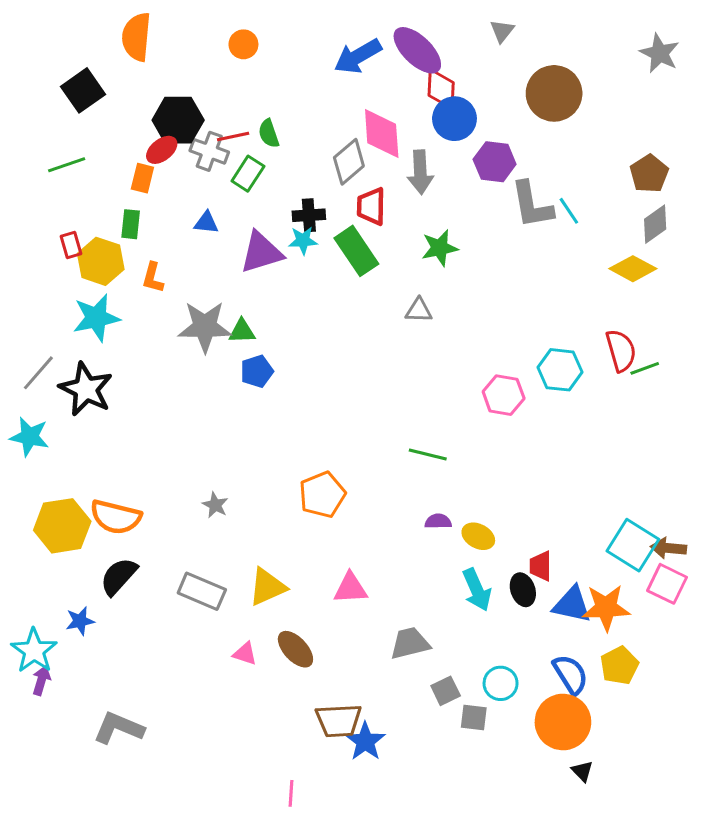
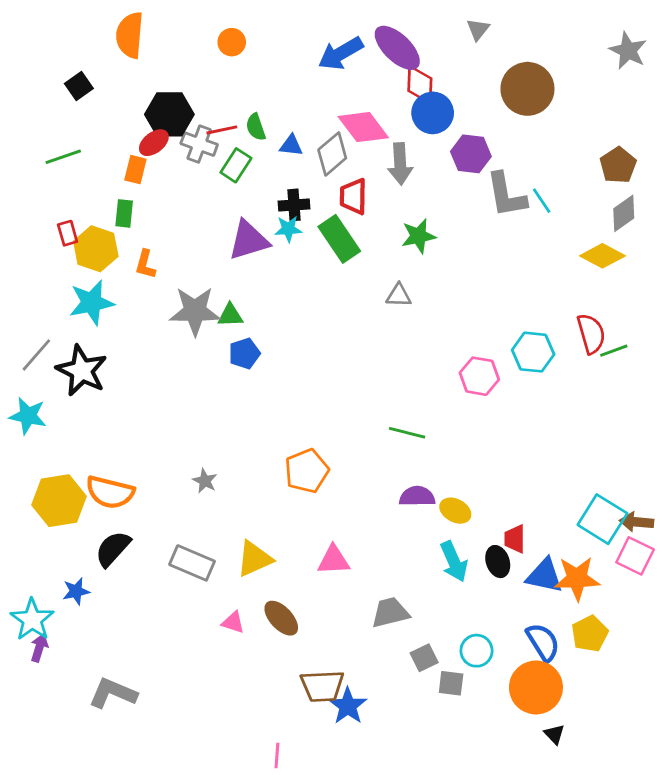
black square: (83, 90) -> (79, 86), size x0.7
pink diamond: (382, 134) -> (363, 127), turned -33
blue triangle: (206, 223) -> (291, 145), moved
purple semicircle: (438, 521) -> (417, 496), size x1.4

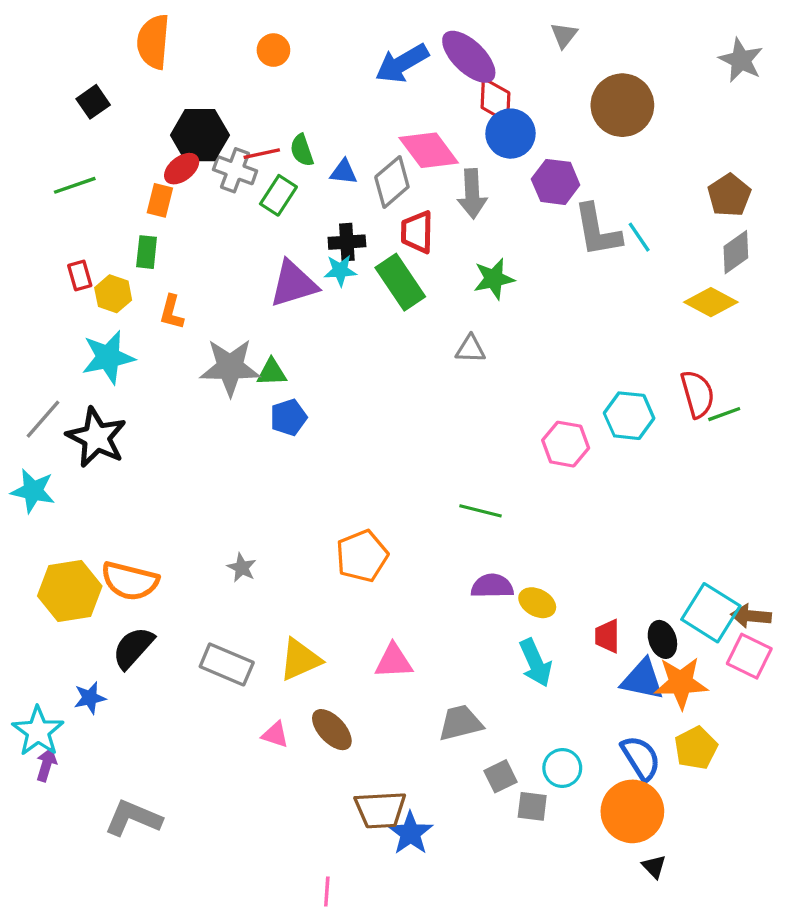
yellow hexagon: (96, 249) -> (113, 294), size x0.7
black ellipse: (498, 562) -> (662, 639), moved

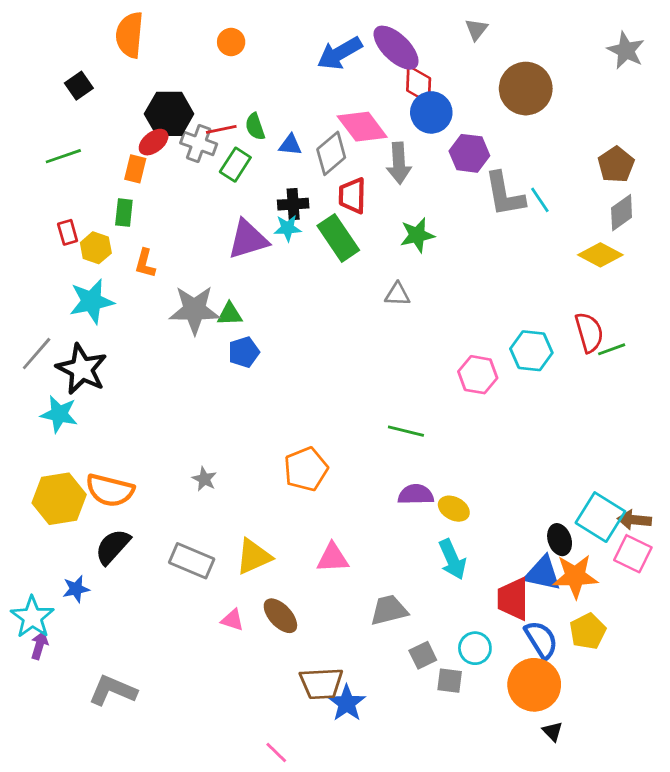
cyan star: (33, 491) -> (59, 414), moved
red trapezoid: (607, 636) -> (513, 599), moved, size x1.5
pink line: (327, 892) -> (276, 752), turned -50

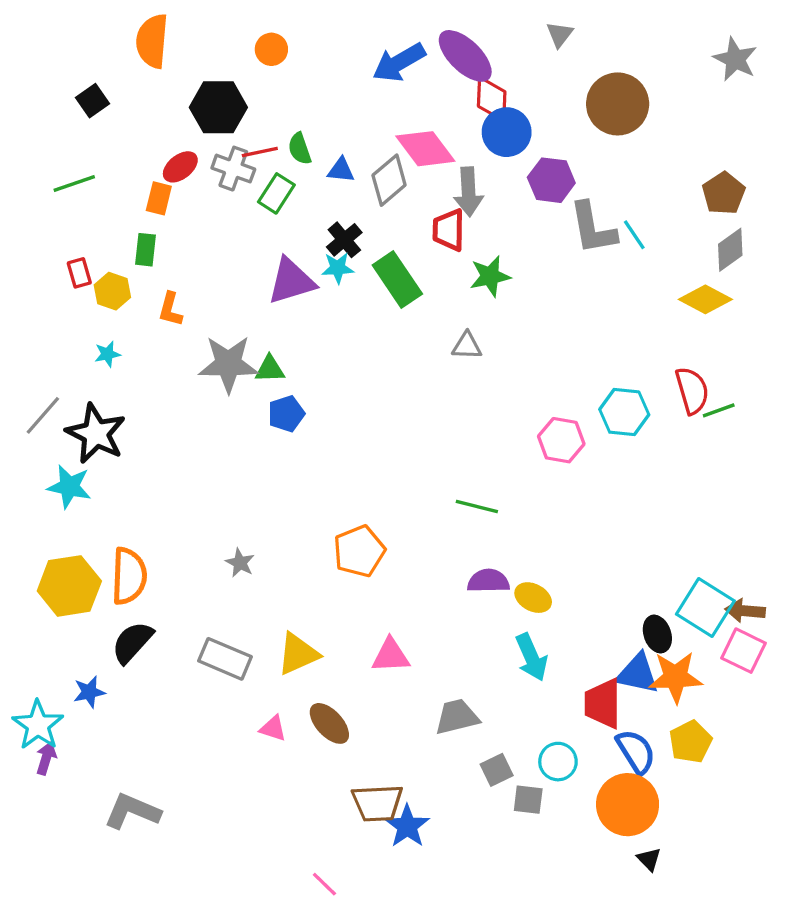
black hexagon: (169, 114) -> (218, 107), moved
red trapezoid: (352, 196) -> (449, 230), moved
black cross: (293, 204) -> (344, 240), turned -36
cyan star: (92, 301) -> (107, 354), size x0.5
orange semicircle: (110, 490) -> (129, 576), turned -102

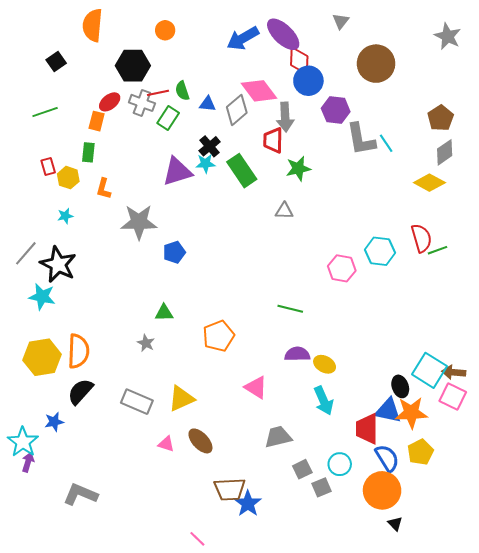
green triangle: (270, 369) -> (164, 313), moved
pink triangle: (391, 656) -> (256, 387), moved, turned 35
gray square: (528, 800) -> (322, 487), turned -30

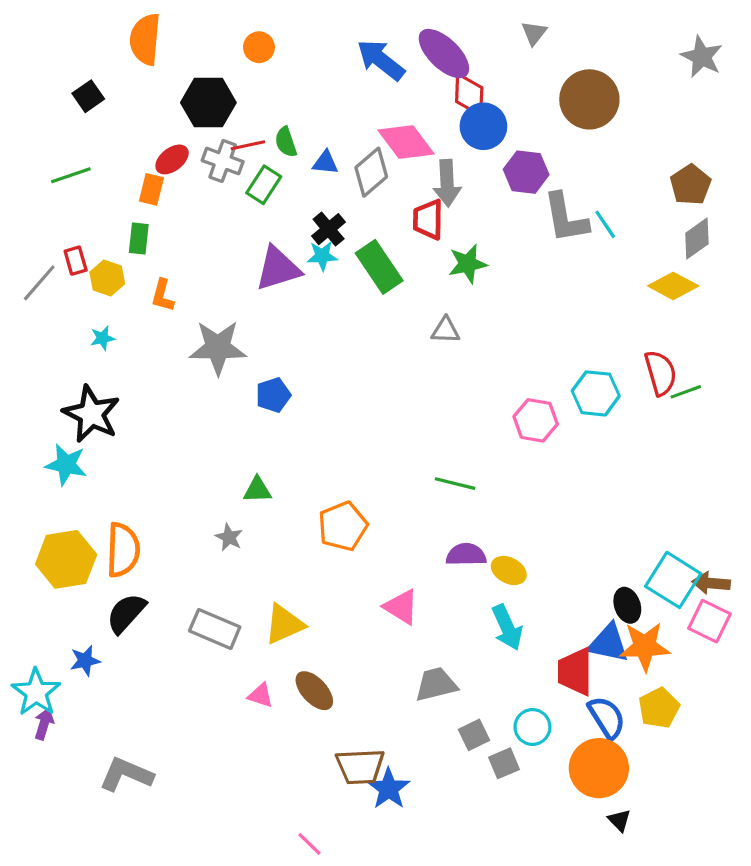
blue arrow: (243, 38) -> (381, 60), turned 68
gray line: (26, 253) -> (39, 283), moved

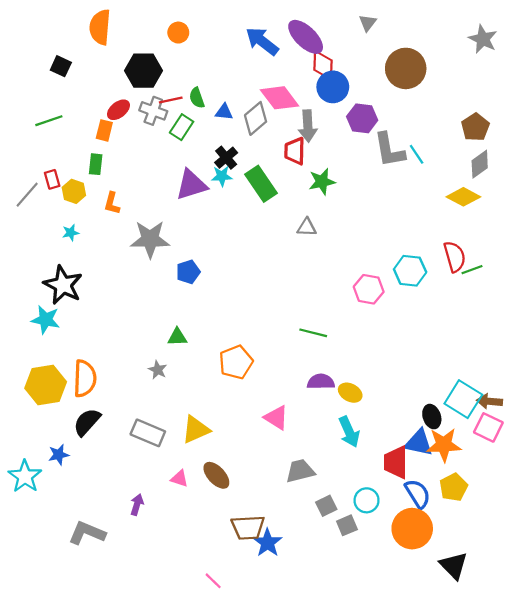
black square: (88, 96) -> (61, 66), turned -30
purple arrow: (44, 724) -> (137, 505), moved
black triangle: (619, 820) -> (454, 566), moved, size x1.8

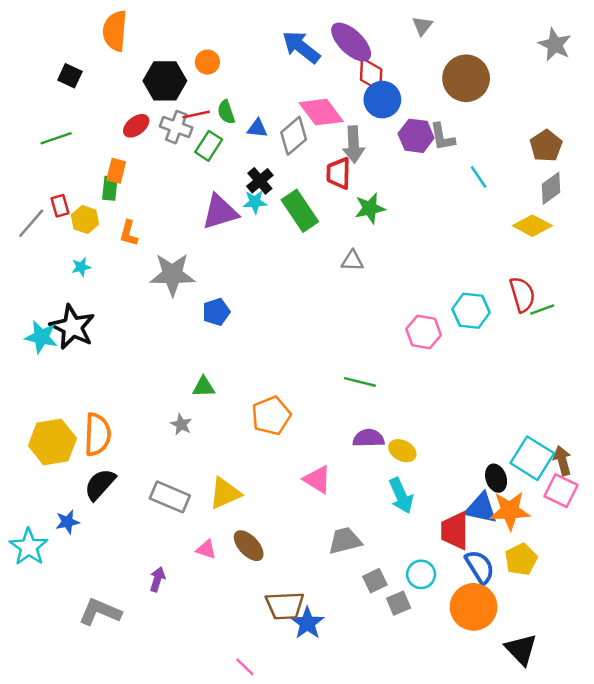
orange circle: (178, 33) -> (207, 62), moved
orange rectangle: (104, 130) -> (116, 171), moved
gray L-shape: (389, 150) -> (442, 137), moved, size x0.7
cyan star: (46, 320) -> (41, 337), moved
brown arrow: (489, 401) -> (562, 461), turned 70

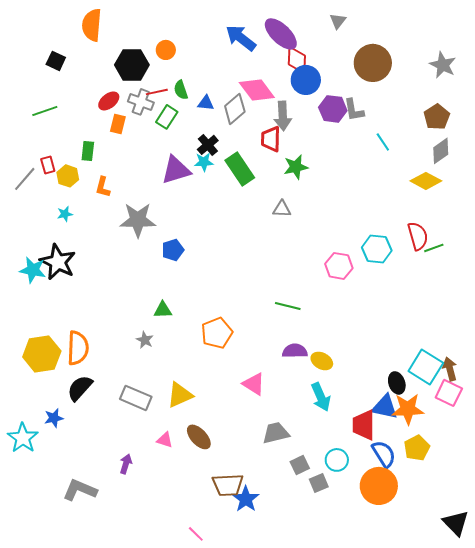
gray star: (555, 45) -> (443, 65), moved
orange rectangle: (116, 171) -> (118, 124), moved
black triangle: (521, 649) -> (456, 523), moved

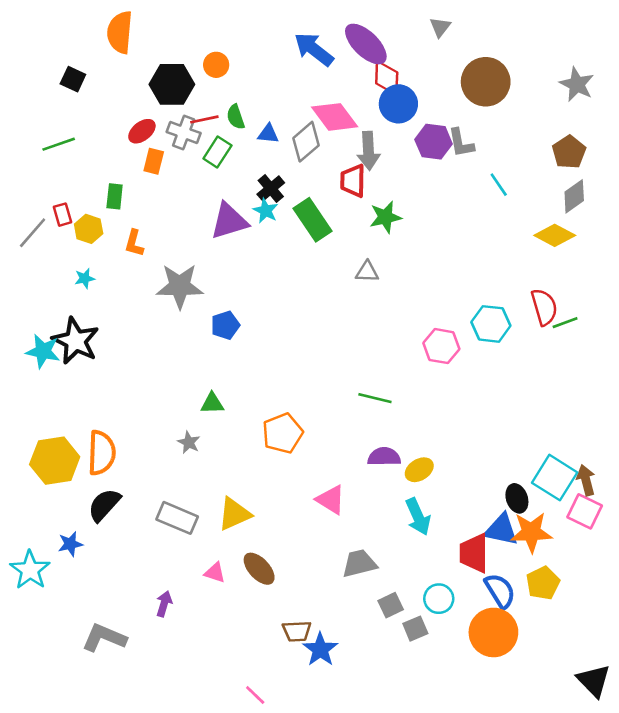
cyan star: (204, 162) -> (266, 211), turned 30
yellow ellipse: (322, 361) -> (419, 470), turned -60
brown trapezoid: (228, 485) -> (297, 631), size x0.7

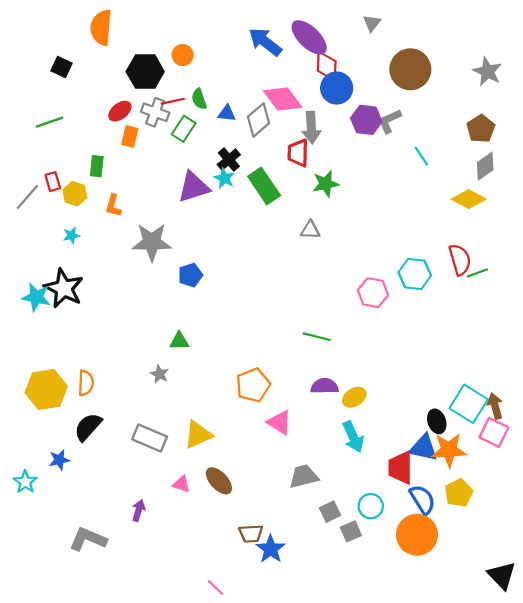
gray L-shape: (461, 143) -> (389, 121), turned 76
orange pentagon: (283, 433) -> (253, 385), moved
orange semicircle: (102, 453) -> (86, 383), size x0.7
cyan star: (30, 570) -> (25, 482), size x0.7

